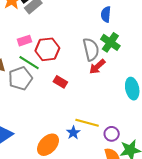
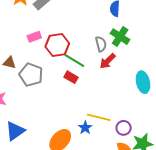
gray semicircle: (91, 49) -> (101, 44), size x0.7
green line: (29, 63) -> (74, 60), moved
gray pentagon: (20, 78) -> (31, 75), turned -30

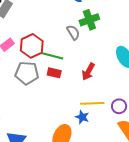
green cross: (120, 37) -> (89, 20), turned -36
red arrow: (108, 61) -> (88, 72), moved
gray pentagon: (31, 75) -> (27, 73), moved

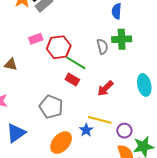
gray pentagon: (27, 73) -> (51, 107), moved

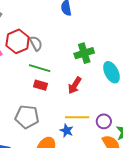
green cross: (122, 39) -> (84, 53), moved
red hexagon: (59, 47) -> (18, 41), moved
gray semicircle: (102, 47) -> (36, 43), moved

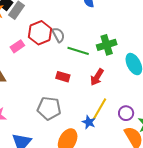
green line: (40, 68) -> (78, 51), moved
yellow line: (77, 117) -> (99, 109), turned -60

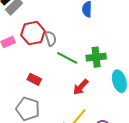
red rectangle: (63, 77) -> (34, 79), moved

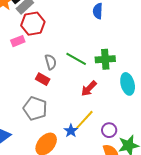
red hexagon: (33, 33) -> (33, 24), moved
gray semicircle: (51, 38) -> (51, 62), moved

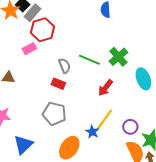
green cross: (105, 59) -> (118, 57), turned -30

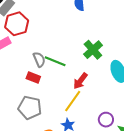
green line: (89, 60) -> (55, 61), moved
yellow line: (104, 120) -> (73, 101), moved

